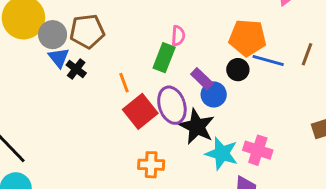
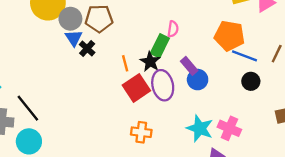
black circle: (238, 70) -> (251, 81), moved
black star: (197, 126) -> (150, 62), moved, size x0.7

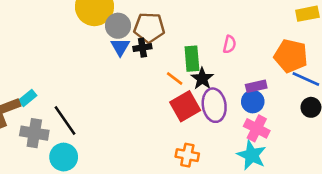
green rectangle: (160, 46) -> (192, 59), moved, turned -35
black cross: (87, 49) -> (142, 48), moved, turned 35
orange line: (125, 63) -> (175, 79), turned -42
purple rectangle: (189, 66) -> (256, 86), moved, turned -66
pink cross: (229, 128) -> (257, 128), moved

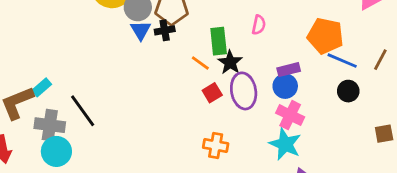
red square: (185, 106) -> (212, 93), size x0.6
cyan circle: (64, 157) -> (56, 151), moved

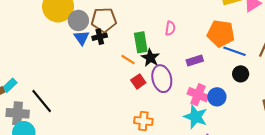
blue circle: (285, 86) -> (217, 97), moved

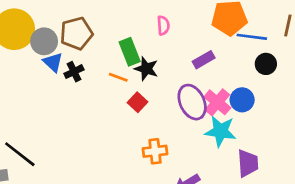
black cross: (100, 37) -> (74, 72), moved
purple ellipse: (162, 79) -> (192, 102), moved
pink cross: (198, 95) -> (217, 102), turned 30

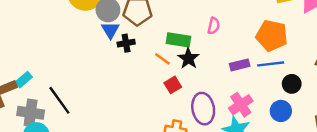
blue line: (252, 37) -> (271, 64), moved, turned -30
green rectangle: (130, 52) -> (178, 40), turned -75
blue circle: (242, 100) -> (281, 111), moved
purple ellipse: (192, 102) -> (203, 109), moved

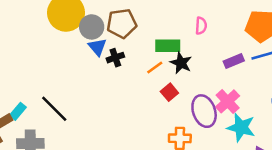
orange line: (162, 59) -> (155, 68), turned -63
black line: (59, 100) -> (54, 109), moved
pink cross: (241, 105) -> (228, 101), moved

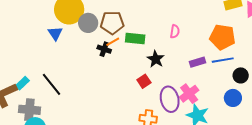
green rectangle: (168, 46) -> (135, 38), moved
blue triangle: (97, 47) -> (55, 33), moved
black cross: (115, 58) -> (104, 49), turned 32
orange line: (155, 68) -> (113, 42), moved

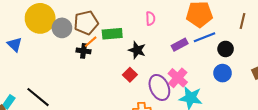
blue triangle: (55, 33) -> (15, 44), moved

